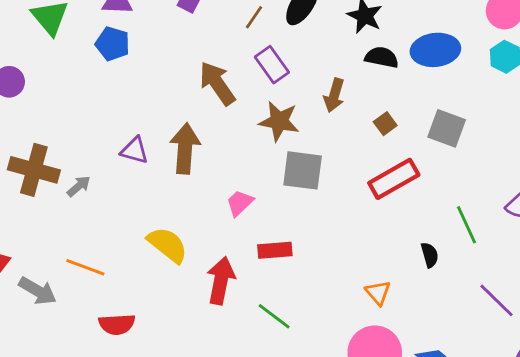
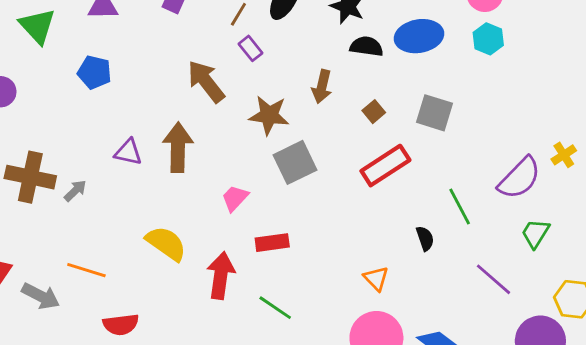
blue pentagon: (113, 44) -> (95, 72), moved
purple rectangle: (272, 65) -> (251, 48), moved, size x0.7
gray square: (303, 170) -> (295, 162), turned -30

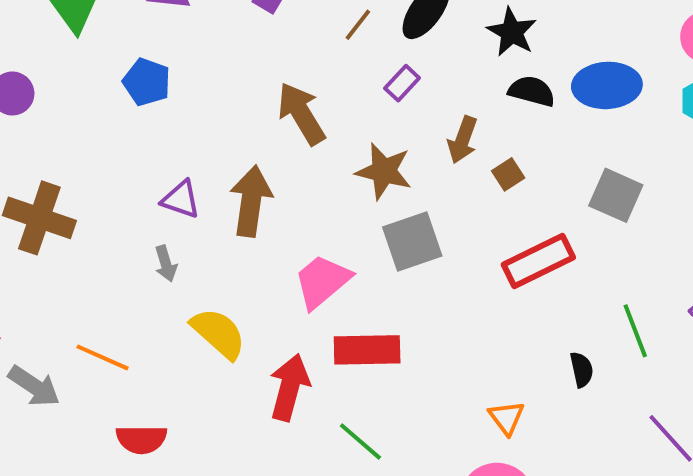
purple rectangle: (251, 48) -> (402, 83), moved, turned 75
brown square: (374, 112) -> (508, 174), moved
gray arrow: (75, 191) -> (166, 264), moved, turned 110
pink trapezoid: (235, 198) -> (322, 281), size x1.5
red rectangle: (272, 243) -> (367, 350), size x1.4

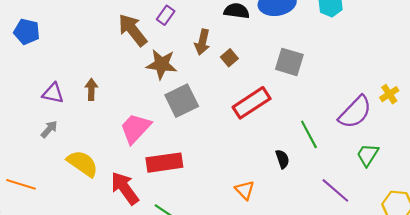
brown arrow: (301, 113) -> (133, 30), moved
brown arrow: (251, 201) -> (91, 89), size x0.6
gray arrow: (166, 264) -> (49, 129), turned -114
red arrow: (289, 387) -> (125, 188), turned -44

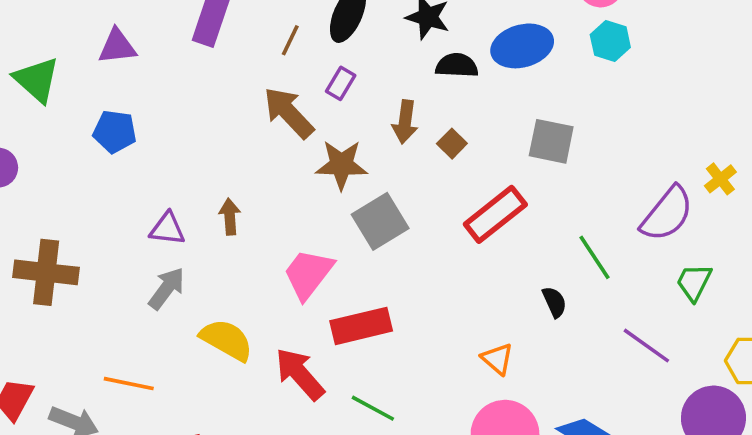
gray arrow: (49, 129) -> (167, 288), size x1.4

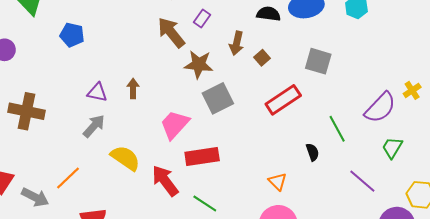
orange line: (129, 384) -> (68, 178), turned -60

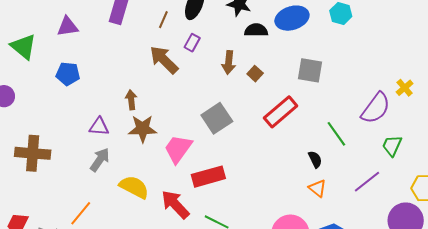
brown star: (199, 64) -> (143, 129), moved
brown arrow: (133, 89) -> (131, 100), moved
purple line: (362, 181) -> (367, 182), turned -72
orange triangle: (278, 182) -> (317, 188), moved

